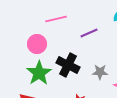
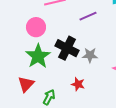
gray star: (100, 72) -> (90, 55), moved

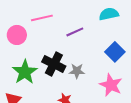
pink circle: (36, 27) -> (17, 35), moved

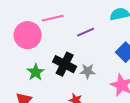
pink circle: (17, 35) -> (28, 35), size x1.4
green star: (25, 72) -> (36, 72), size x0.7

